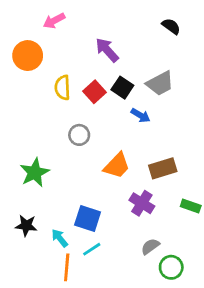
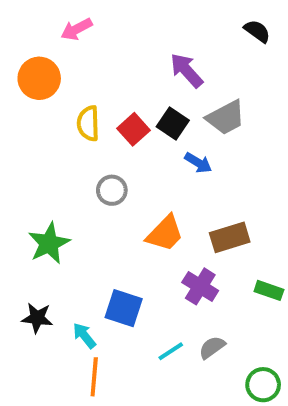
black semicircle: (171, 26) -> (257, 31), moved
purple arrow: (107, 50) -> (186, 70), moved
cyan line: (92, 249) -> (171, 351), moved
green circle: (171, 267) -> (263, 385), moved

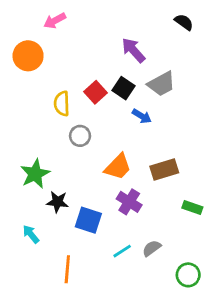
yellow semicircle: (88, 123) -> (62, 104), moved
purple cross: (200, 286) -> (129, 202), moved
black star: (37, 318) -> (58, 202), moved
cyan arrow: (84, 336) -> (31, 234), moved

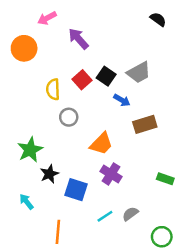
purple arrow: (133, 50) -> (78, 39), moved
brown rectangle: (164, 170) -> (145, 124), moved
black star: (58, 202) -> (49, 174), turned -30

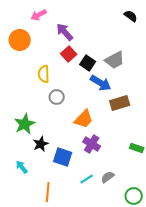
red square: (82, 80) -> (69, 54), moved
blue arrow: (122, 100) -> (101, 83), size x1.5

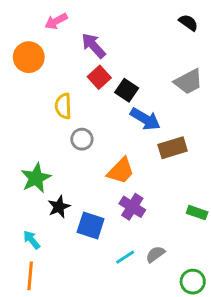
gray trapezoid: (115, 60) -> (188, 82), moved
orange line: (48, 192) -> (30, 276), moved

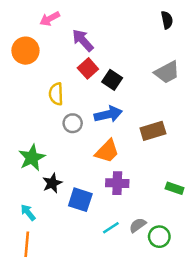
black semicircle: (188, 23) -> (167, 20), turned 42
blue arrow: (145, 119) -> (108, 114), moved, turned -44
purple cross: (132, 207) -> (117, 183), turned -30
green circle: (193, 282) -> (159, 237), moved

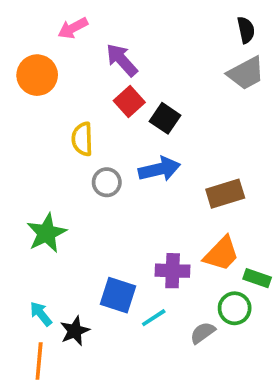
gray trapezoid: (167, 72) -> (246, 73), moved
orange trapezoid: (107, 151) -> (221, 254), moved
black star: (52, 183) -> (75, 331), moved
cyan line: (111, 228) -> (154, 318), moved
green circle: (159, 237) -> (235, 308), moved

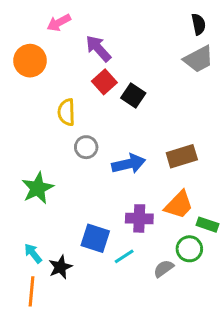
blue arrow: (159, 169) -> (129, 164), moved

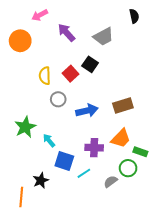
gray trapezoid: (198, 59) -> (103, 37), moved
red square: (104, 82) -> (71, 74), moved
cyan arrow: (33, 253) -> (49, 140), moved

